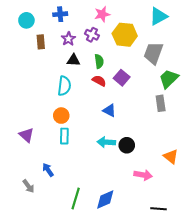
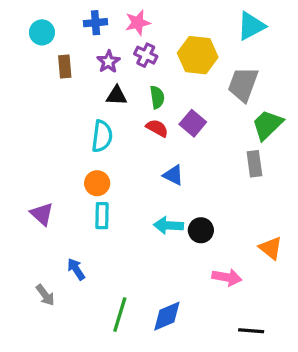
pink star: (102, 14) -> (138, 23), moved

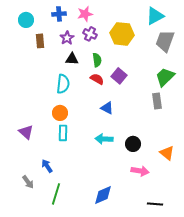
gray trapezoid: (243, 84) -> (165, 41), moved
black circle: (201, 230) -> (133, 144), moved
green line: (120, 315) -> (56, 194), moved

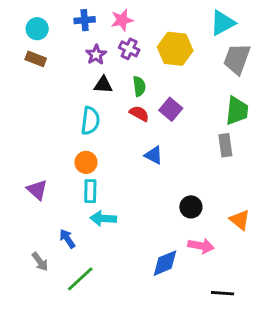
brown rectangle: (40, 41) -> (36, 59), moved, turned -64
green trapezoid: (165, 77) -> (237, 111), turned 140
cyan arrow: (104, 139) -> (103, 218), moved
green line: (56, 194) -> (80, 279), turned 30
blue diamond: (103, 195) -> (165, 263), moved

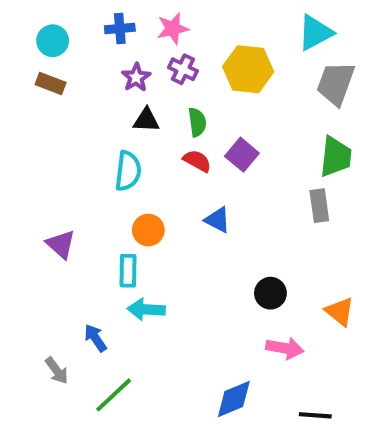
orange circle: (86, 162) -> (148, 230), moved
purple triangle: (37, 190) -> (61, 244), moved
blue diamond: (165, 263) -> (234, 399), moved

